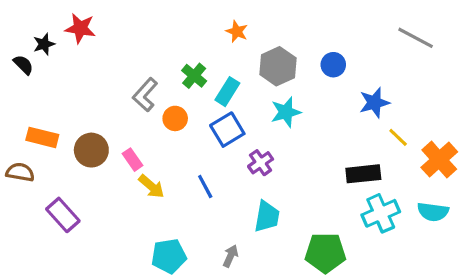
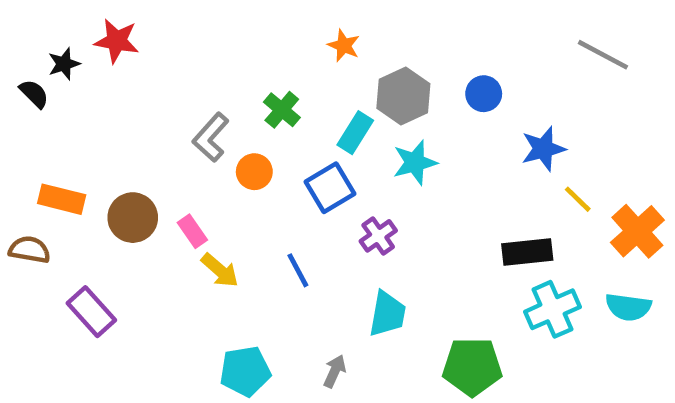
cyan rectangle: (227, 92) -> (355, 133), moved

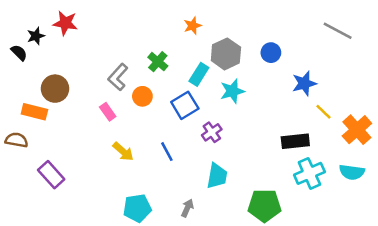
orange star: (344, 46) -> (193, 26), turned 30
brown circle: (133, 218) -> (55, 89), moved
pink rectangle: (192, 231) -> (108, 112), moved

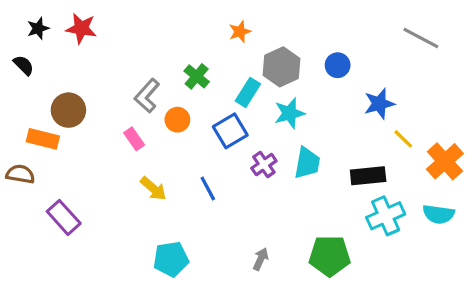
black star: (36, 36) -> (38, 28), moved
cyan trapezoid: (217, 176) -> (307, 163), moved
gray arrow: (187, 208) -> (261, 259), moved

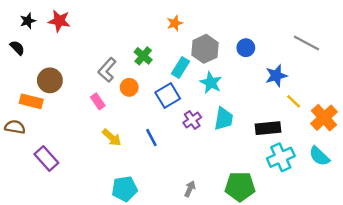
gray line: (421, 38) -> (306, 43), moved
cyan star: (290, 113) -> (211, 83), turned -30
cyan semicircle: (439, 214) -> (319, 156), turned 35

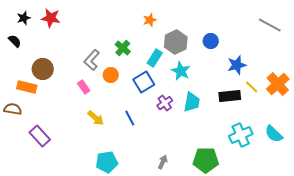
gray line: (306, 43) -> (270, 25), moved
orange cross: (324, 118) -> (278, 84), moved
black rectangle: (268, 128) -> (230, 96), moved

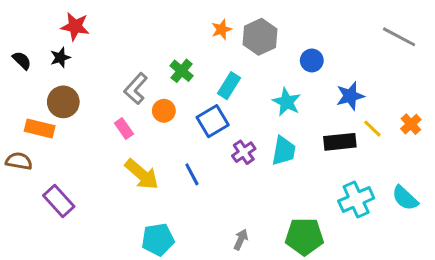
black star: (24, 18) -> (60, 58), moved
gray hexagon: (176, 42) -> (260, 37), moved
cyan star: (181, 71) -> (287, 102), moved
orange cross: (278, 84) -> (411, 124), size x0.6
yellow arrow: (96, 118) -> (142, 174), size x1.4

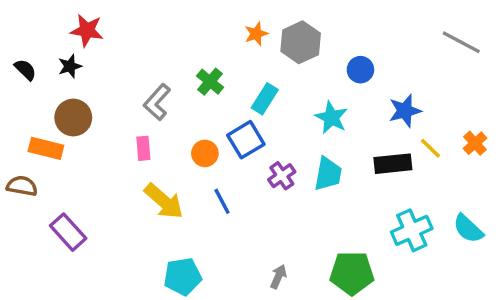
orange circle: (164, 111) -> (205, 153), moved
pink rectangle: (124, 129) -> (143, 148), turned 30

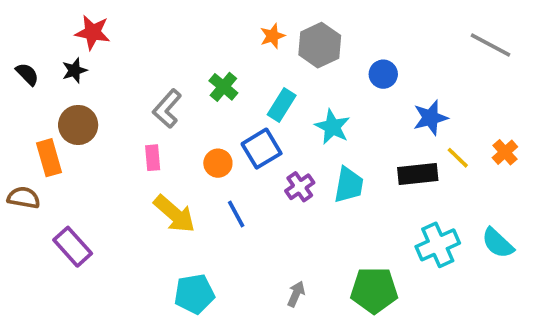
cyan star: (331, 118) -> (332, 127), moved
orange rectangle: (46, 148) -> (49, 158), turned 60

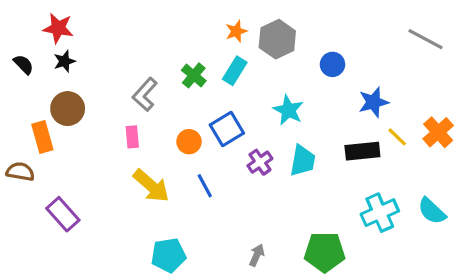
red star: (93, 32) -> (58, 28), moved
cyan rectangle: (282, 105) -> (235, 71), moved
orange cross: (505, 152) -> (438, 132), size x1.4

